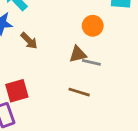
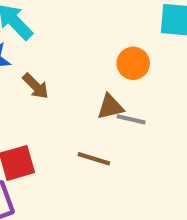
brown line: (79, 92) -> (94, 159), moved

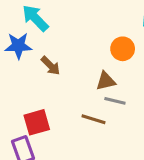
gray line: (131, 119) -> (115, 101), moved

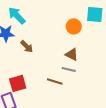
orange circle: (123, 49) -> (74, 26), moved
brown triangle: (106, 81) -> (72, 54), moved, turned 40

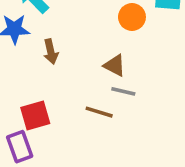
brown arrow: (27, 46) -> (51, 52), turned 32
brown triangle: (72, 54) -> (115, 65), moved

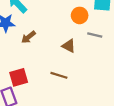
brown arrow: (51, 52) -> (28, 37), turned 64
gray line: (123, 91) -> (95, 35), moved

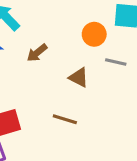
brown arrow: (28, 37) -> (37, 53), moved

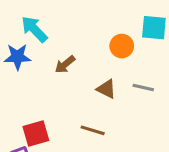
gray line: (116, 62) -> (143, 87), moved

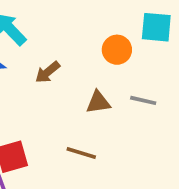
brown triangle: (106, 89) -> (98, 102), turned -35

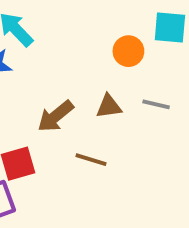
brown arrow: (47, 72) -> (55, 116), moved, size x1.4

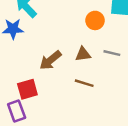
brown line: (91, 160) -> (84, 83), moved

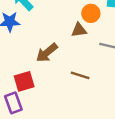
brown triangle: (83, 54) -> (79, 30), moved

